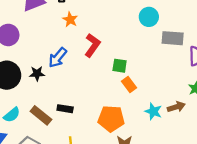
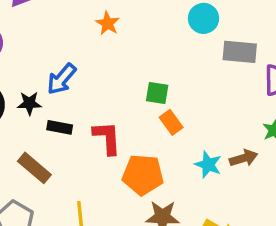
orange star: (70, 20) -> (108, 23), moved
red L-shape: (92, 45) -> (107, 138), moved, turned -40
black rectangle: (65, 109) -> (60, 127), moved

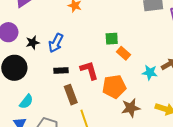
black star: (29, 103) -> (33, 43), moved
brown rectangle: (34, 168) -> (71, 95), moved, turned 42

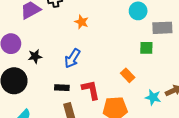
green square: (112, 39) -> (146, 48), moved
blue arrow: (56, 43) -> (72, 58), moved

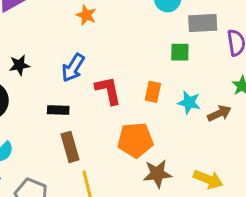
orange rectangle: (128, 75) -> (153, 92), turned 56
red L-shape: (91, 90) -> (108, 90), moved
cyan star: (153, 97) -> (189, 102), moved

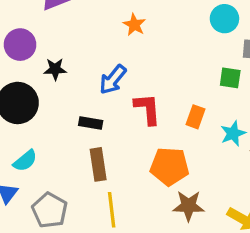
cyan star: (189, 102) -> (233, 133), turned 30

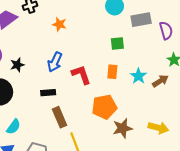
green square: (230, 78) -> (117, 44), moved

